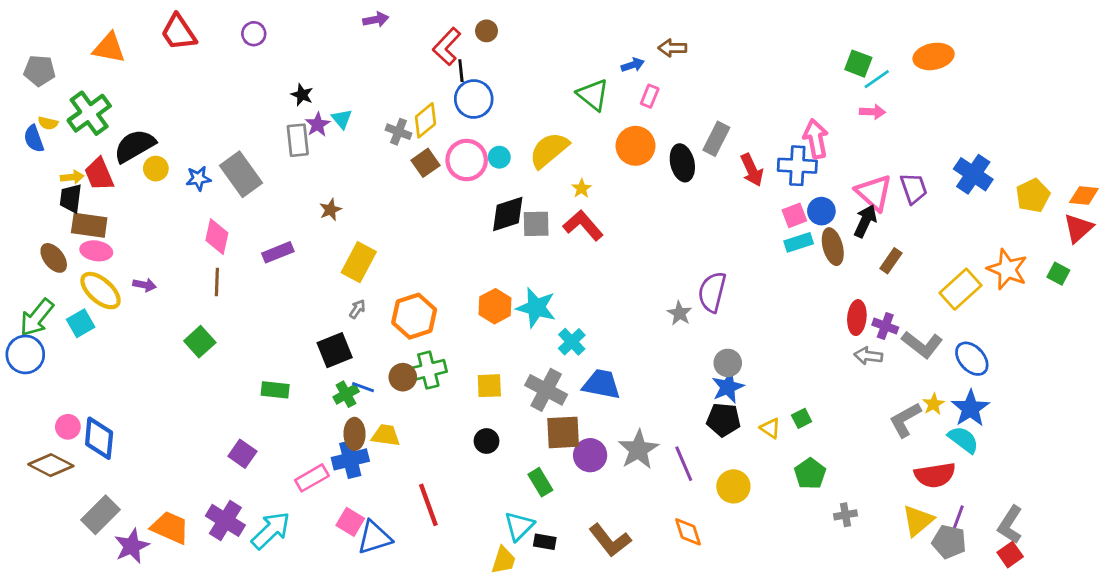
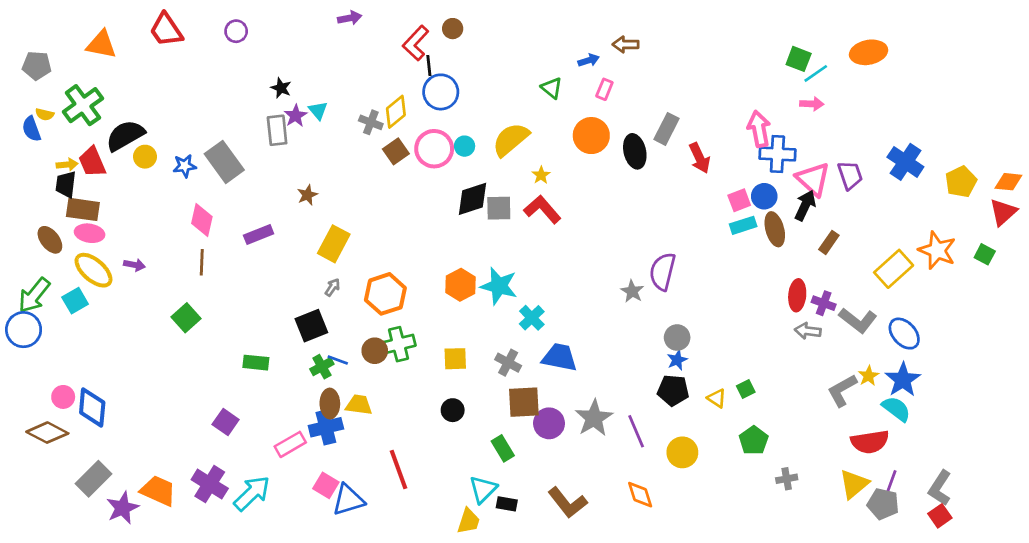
green triangle: (593, 95) -> (552, 88), size x0.7
blue cross: (797, 166) -> (777, 154), moved
blue star: (728, 387) -> (677, 360), size x0.7
gray cross: (546, 390) -> (508, 363), size x0.7

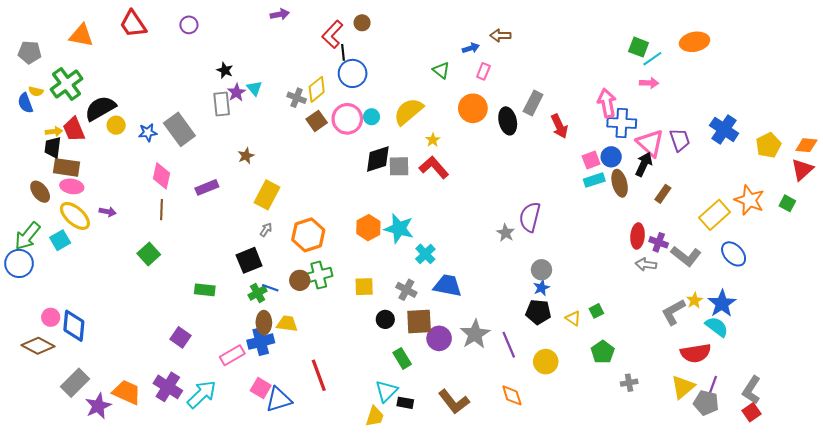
blue ellipse: (904, 334) -> (734, 254), moved
black circle: (453, 410) -> (385, 319), moved

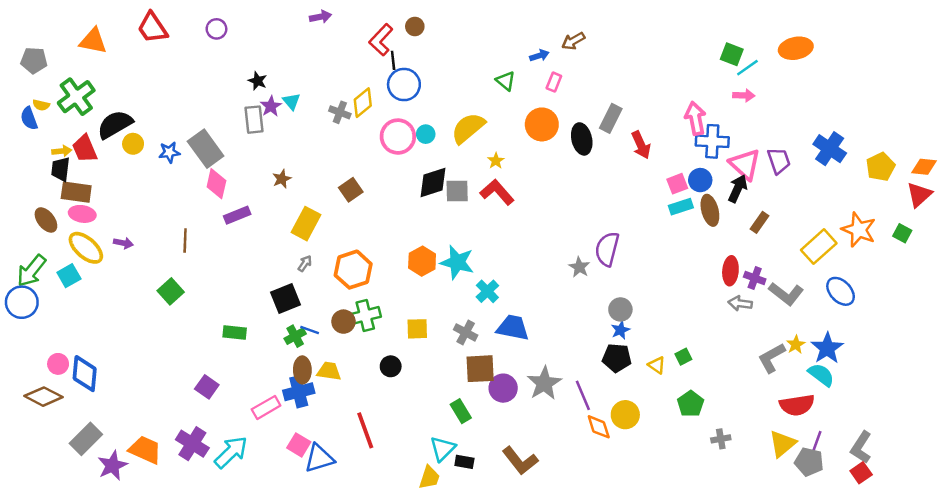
brown arrow: (500, 35) -> (573, 41), turned -30
brown square: (317, 121) -> (351, 190), moved
pink diamond: (161, 176) -> (216, 184), moved
black circle: (385, 319) -> (391, 366), moved
orange diamond: (512, 395) -> (599, 427), moved

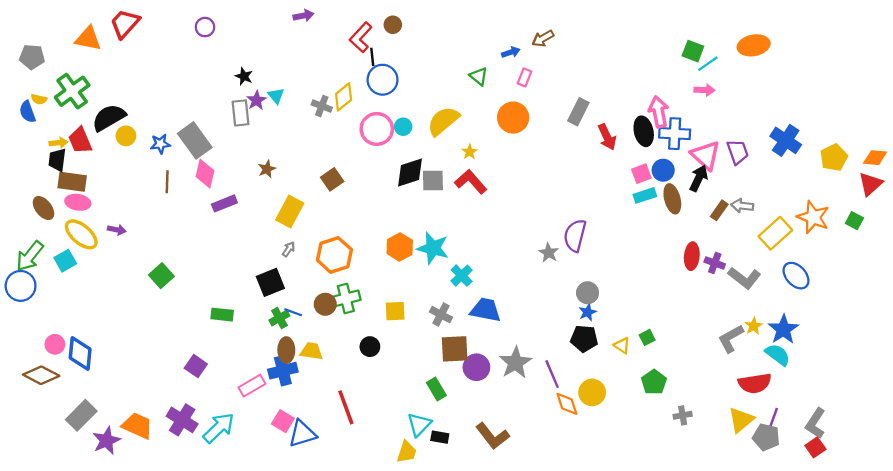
red trapezoid: (152, 28) -> (125, 24), moved, turned 76
black ellipse: (582, 139) -> (644, 131), moved
brown line: (185, 241) -> (167, 182), moved
gray arrow: (740, 303) -> (742, 206), moved

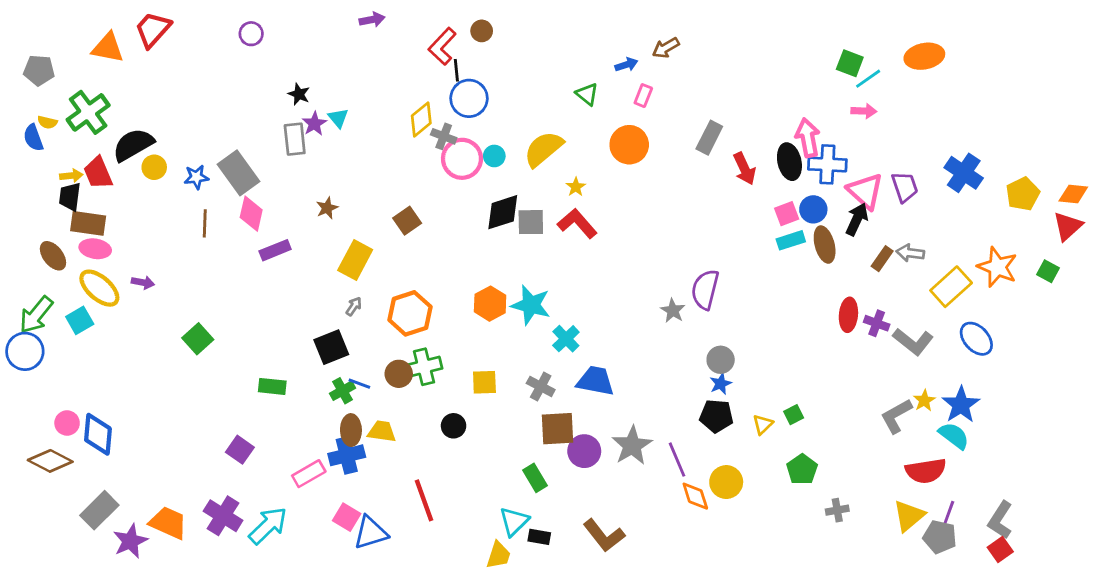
gray cross: (322, 106) -> (444, 136), moved
yellow triangle: (622, 345) -> (763, 424), turned 42

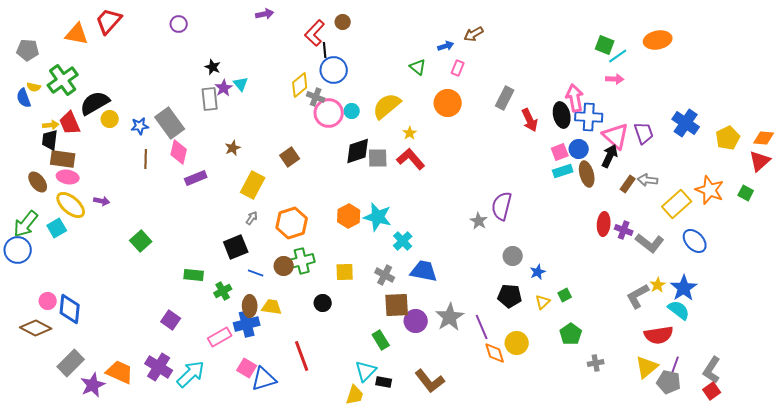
blue star: (721, 384) -> (538, 272), moved
green cross: (343, 391) -> (223, 291), moved

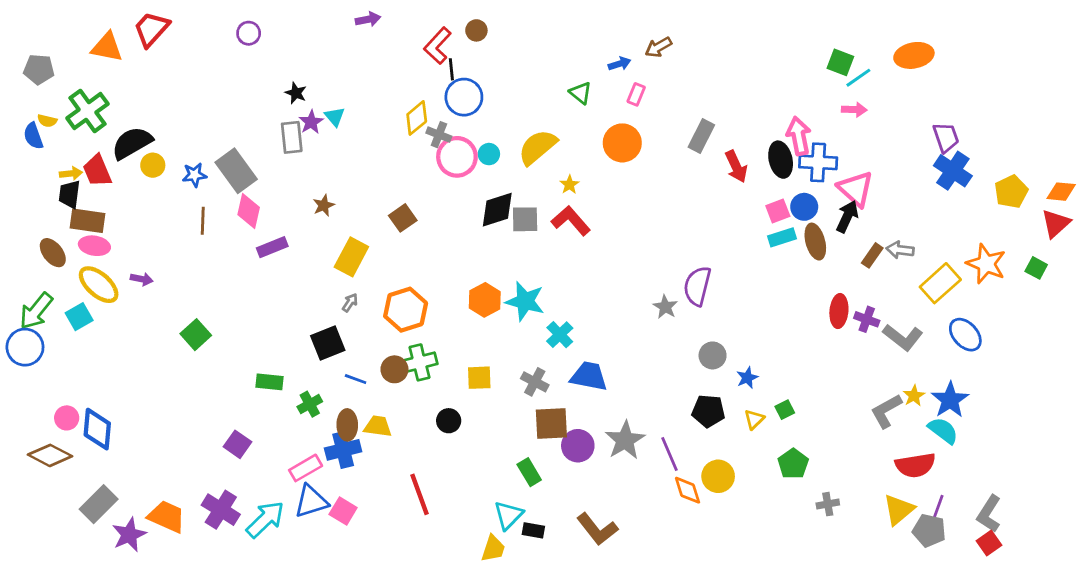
purple trapezoid: (644, 133) -> (946, 137), moved
blue triangle: (264, 379) -> (311, 501), moved

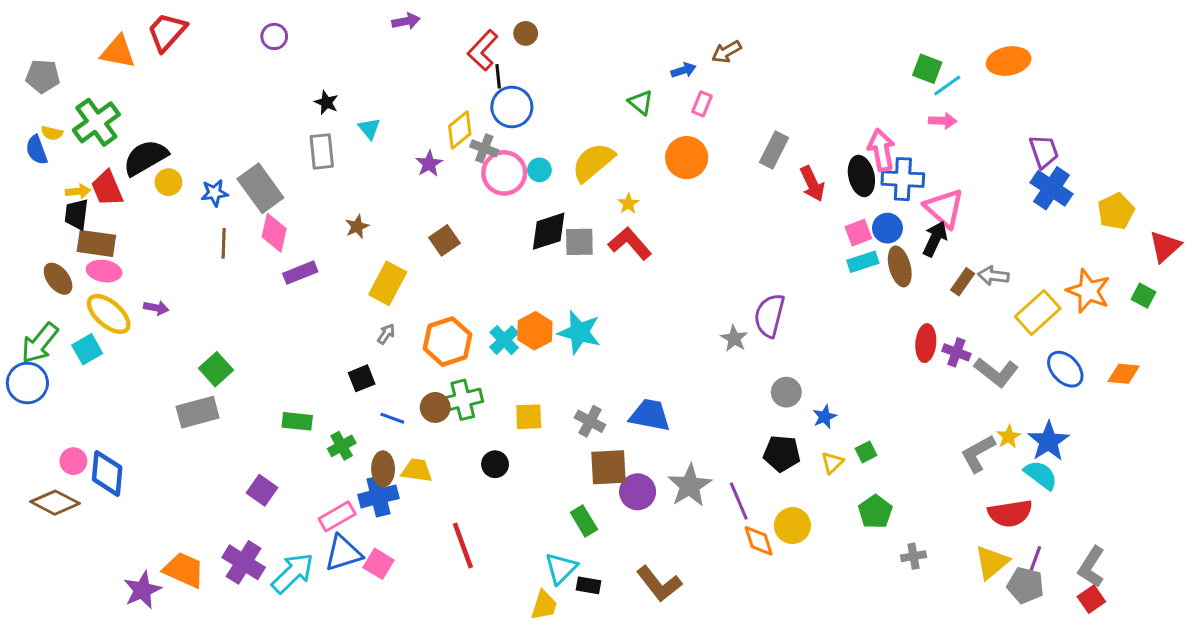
purple star: (311, 122) -> (429, 164), moved
orange diamond: (1061, 192) -> (1124, 374), moved
cyan cross: (560, 335) -> (504, 340), moved
black square: (328, 343) -> (362, 378), size x0.7
gray rectangle: (99, 504) -> (198, 412), moved, turned 30

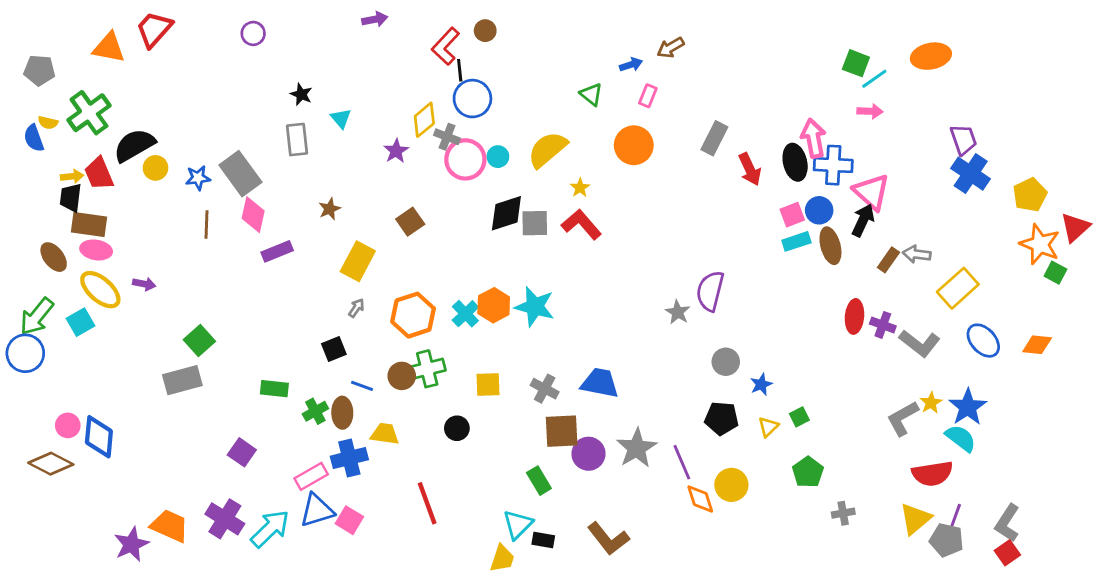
orange star: (1088, 291) -> (1040, 244), moved
brown ellipse: (383, 469) -> (342, 413), moved

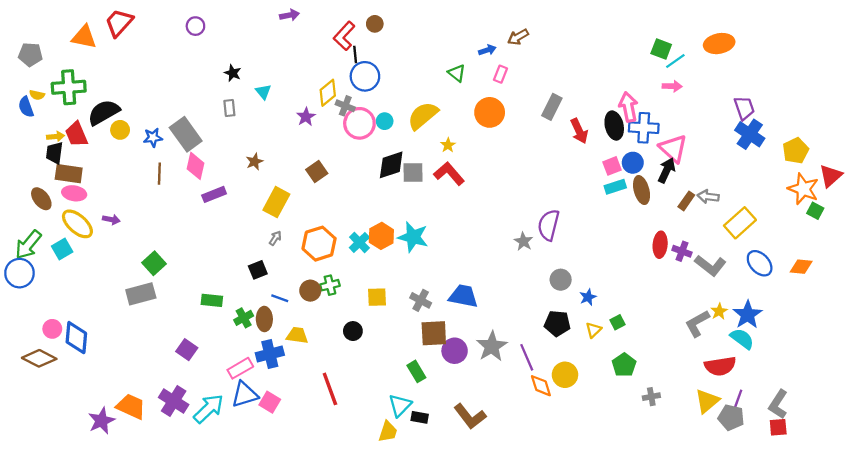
green cross: (89, 113) -> (69, 87), turned 32
gray rectangle: (297, 140) -> (229, 108), size x0.7
green cross: (427, 369) -> (330, 285), size x0.7
red square: (1007, 553) -> (778, 427), turned 30

